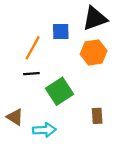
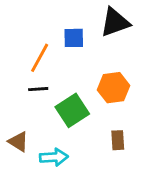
orange hexagon: (94, 53) -> (113, 88), moved

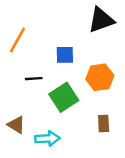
blue square: (74, 38) -> (65, 55), moved
orange line: (40, 58) -> (17, 40), moved

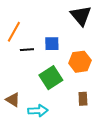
black triangle: (101, 20) -> (81, 16), turned -50
black line: (34, 79) -> (27, 50), moved

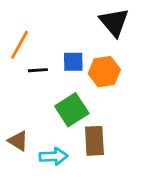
orange hexagon: (80, 62) -> (104, 72), moved
brown rectangle: (83, 99) -> (94, 141), moved, size x1.5

